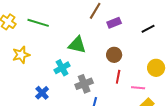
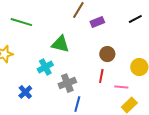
black line: (148, 29) -> (135, 19), moved
brown circle: (114, 55) -> (107, 54), moved

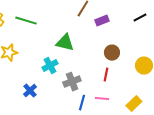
pink line: (121, 87) -> (102, 99), moved

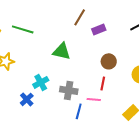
cyan cross: (50, 66) -> (41, 82), moved
gray cross: (72, 82) -> (69, 90), turned 30
pink line: (102, 99) -> (94, 99), moved

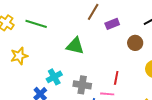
brown circle: (109, 61) -> (135, 43), moved

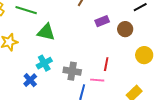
purple rectangle: (112, 24) -> (102, 21), moved
green triangle: (75, 46) -> (46, 32), moved

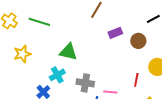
green triangle: (46, 32) -> (68, 52), moved
red line: (106, 64) -> (136, 80), moved

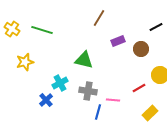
green triangle: (68, 52) -> (84, 60), moved
red line: (136, 80) -> (139, 88), turned 48

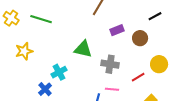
gray cross: (88, 91) -> (110, 64), moved

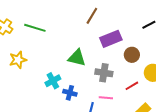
purple rectangle: (117, 30) -> (111, 39), size x1.5
brown circle: (140, 38) -> (132, 55), moved
blue cross: (45, 89) -> (70, 93), moved, turned -32

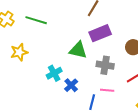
purple rectangle: (111, 39) -> (100, 33), moved
blue cross: (70, 93) -> (71, 85), turned 32

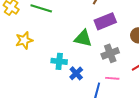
gray cross: (105, 65) -> (110, 53), turned -30
cyan cross: (54, 73) -> (59, 61), turned 35

